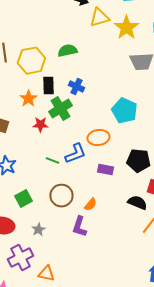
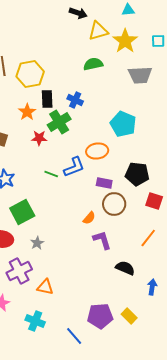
green semicircle: (67, 51) -> (93, 64), moved
brown circle: (61, 196) -> (114, 204), moved
green square: (23, 199) -> (22, 212), size x1.4
black semicircle: (137, 203) -> (125, 268), moved
purple L-shape: (79, 227) -> (102, 240), moved, turned 145

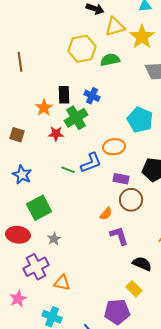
yellow hexagon: (30, 74) -> (82, 49), moved
yellow rectangle: (129, 316) -> (134, 289), moved

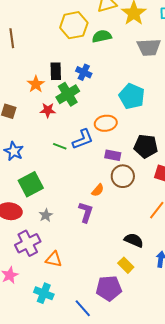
purple L-shape: (119, 236) -> (86, 212), moved, turned 35

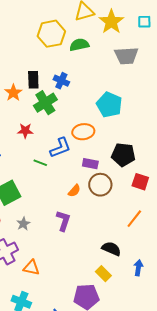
red star: (48, 110) -> (25, 131), moved
green line: (60, 146) -> (40, 163), moved
orange semicircle: (98, 190) -> (74, 191), moved

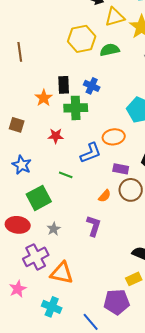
green cross: (45, 103) -> (76, 108), turned 30
green line: (40, 163) -> (66, 175), moved
orange triangle: (31, 268) -> (62, 273), size x1.4
yellow rectangle: (103, 274) -> (134, 279), turned -70

